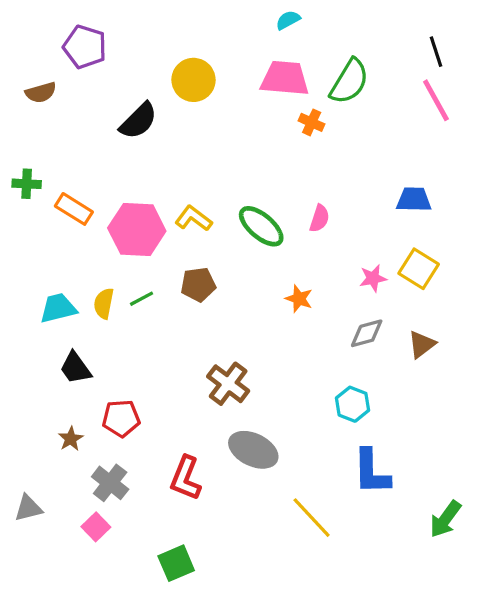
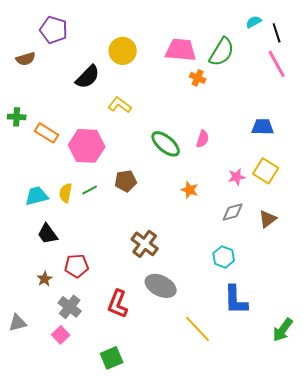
cyan semicircle: (288, 20) -> (254, 22), moved
yellow L-shape: (194, 218) -> (120, 105), moved

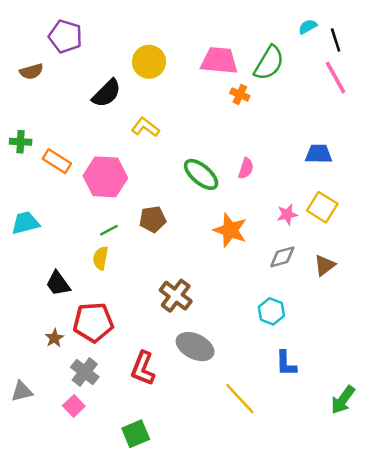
orange star: (190, 190) -> (230, 230), size x1.6
yellow semicircle: (66, 193) -> (101, 258), moved
cyan trapezoid: (37, 196) -> (25, 223), moved
red pentagon: (77, 266) -> (93, 322), size x1.4
blue L-shape: (236, 300) -> (286, 363), size x0.7

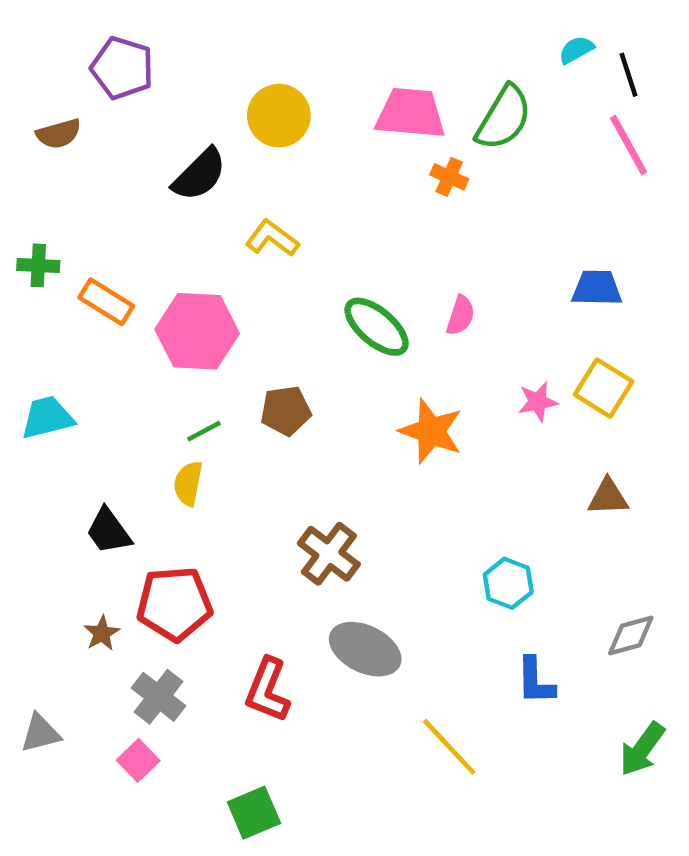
gray diamond: (282, 257) -> (631, 636), moved
brown triangle: (325, 265) -> (608, 497), turned 35

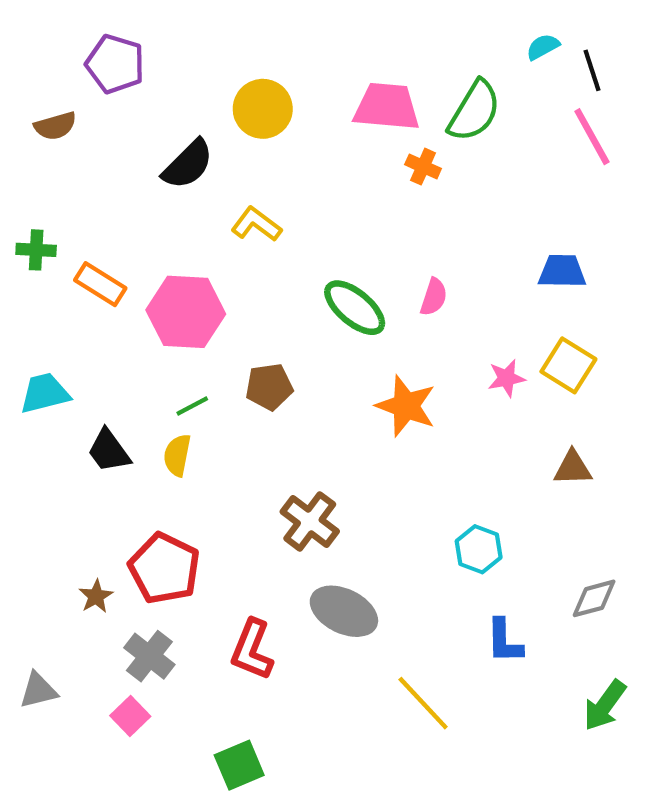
black trapezoid: (109, 531) -> (109, 451), moved
red pentagon: (174, 604) -> (164, 568), turned 30

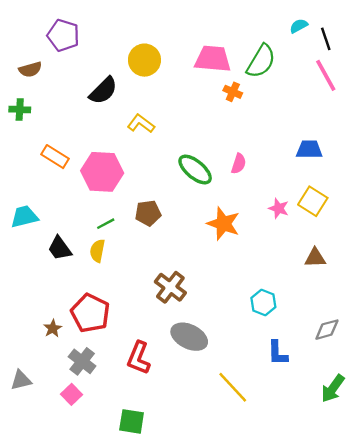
green cross: (36, 250) -> (20, 109), moved
pink star: (506, 378) -> (279, 208), turned 30
green square: (239, 765) -> (132, 421), turned 32

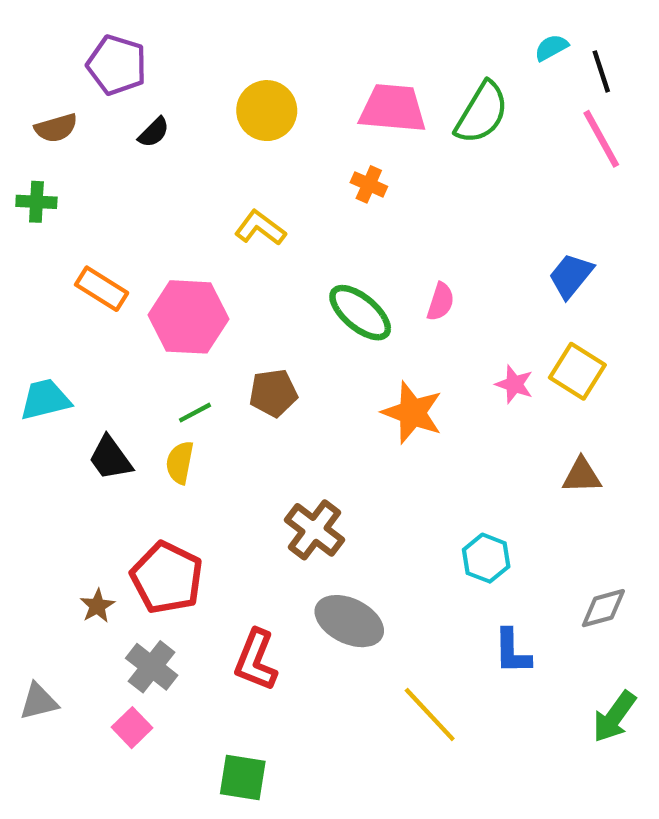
black semicircle: (103, 91) -> (154, 132), moved, size x0.6
orange cross: (233, 92) -> (369, 184), moved
blue trapezoid: (309, 149) -> (571, 276), turned -52

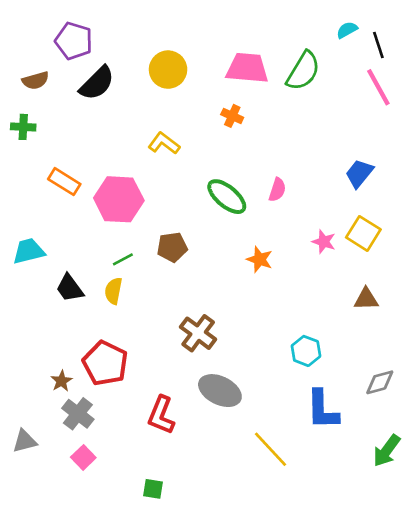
black semicircle: (154, 132) -> (97, 83), size x1.8
orange star: (412, 413) -> (260, 259), size x0.7
blue L-shape: (512, 652) -> (322, 410), size x1.4
gray cross: (152, 667) -> (78, 414), moved
green square: (243, 778) -> (153, 489), size x0.7

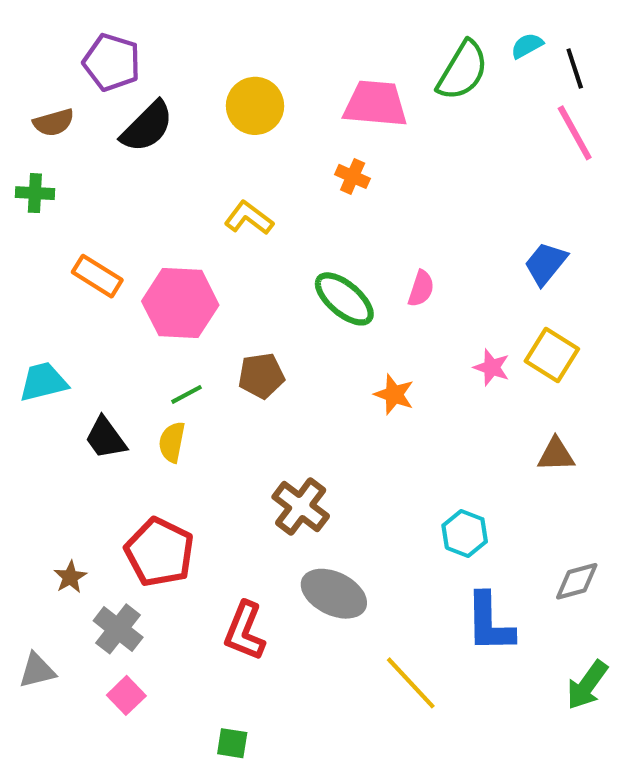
green semicircle: (303, 71) -> (463, 71), moved
brown star: (61, 381) -> (70, 577), moved

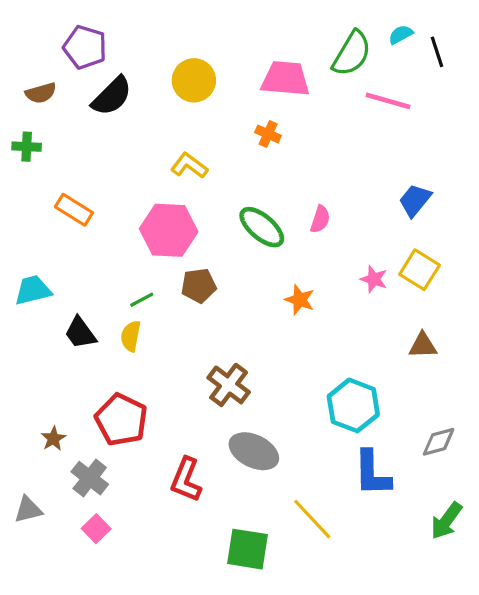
pink line: (575, 133) -> (388, 101), moved, turned -45
pink hexagon: (180, 303) -> (169, 230), moved
cyan hexagon: (465, 533) -> (353, 405), size x1.5
green square: (232, 743) -> (248, 549), moved, size x1.8

